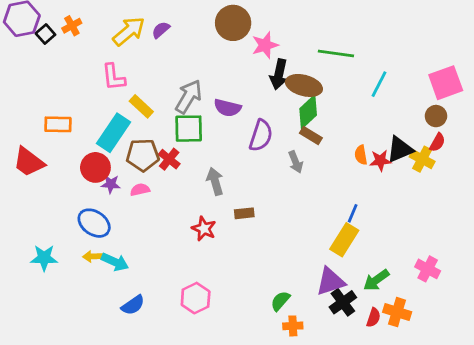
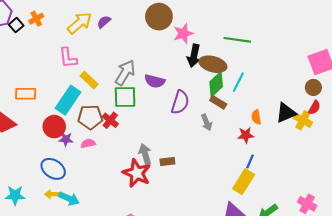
cyan line: (379, 84) -> (238, 82), moved
red star: (380, 161) -> (246, 135), moved
gray arrow: (215, 181) -> (145, 154), moved
red star: (204, 229) -> (137, 173), size x1.5

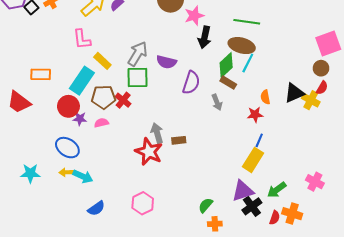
brown ellipse: (213, 64) -> (242, 46), moved

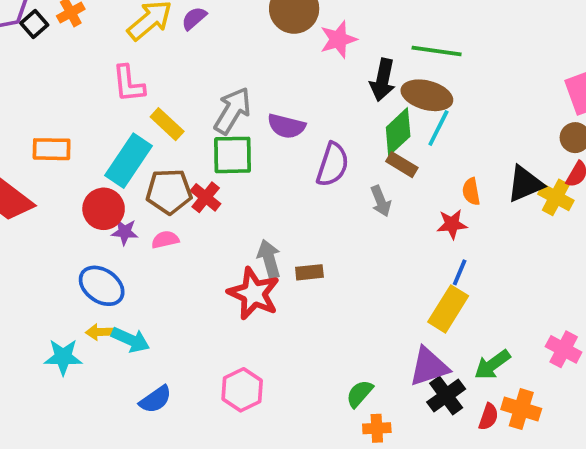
black arrow: (205, 37) -> (383, 80), moved
cyan star: (30, 173) -> (63, 357), moved

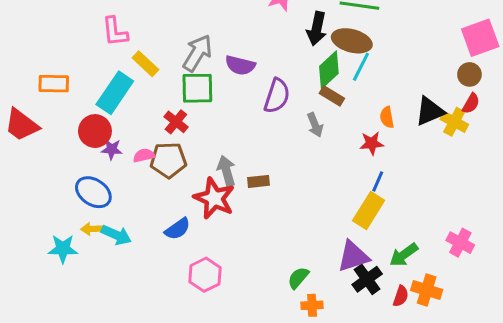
brown pentagon: (169, 192) -> (168, 160), moved
blue semicircle: (156, 399) -> (177, 229), moved

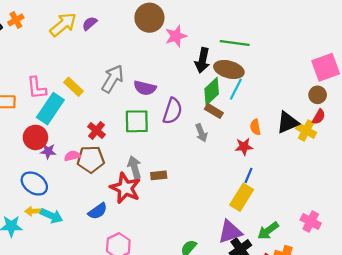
pink L-shape: (115, 32) -> (37, 88), moved
green square: (197, 88) -> (137, 121), moved

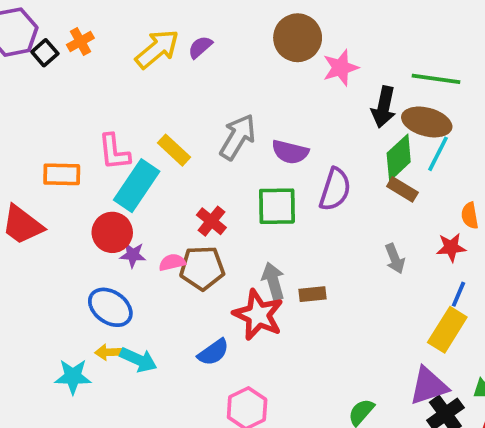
gray arrow: (201, 133) -> (395, 259), moved

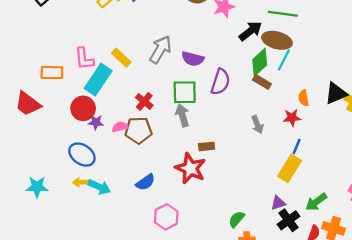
black arrow: (384, 107) -> (250, 31), turned -140
gray arrow: (273, 281) -> (182, 115), moved
red star: (258, 315) -> (190, 168), moved
cyan star: (73, 377) -> (37, 187), moved
purple triangle: (429, 386) -> (278, 203), size x0.6

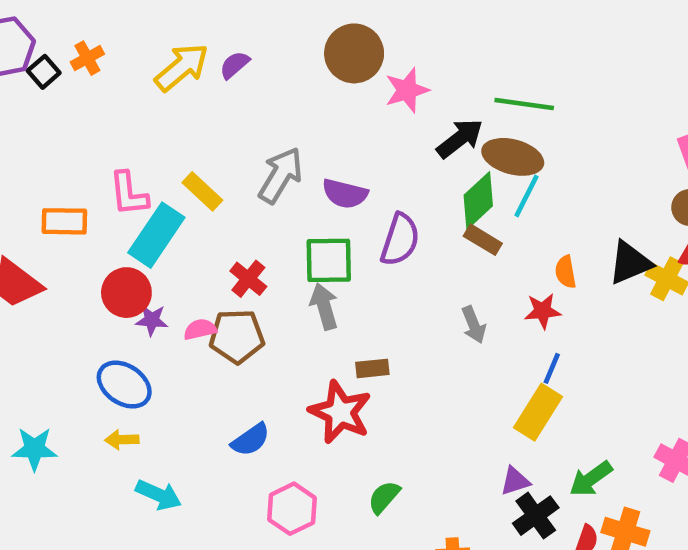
cyan arrow: (99, 187) -> (159, 495), moved
green semicircle: (237, 219) -> (384, 497), moved

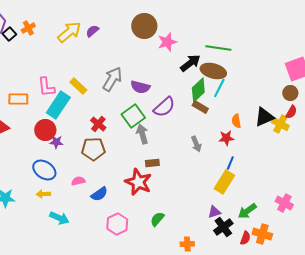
purple semicircle: (400, 240) -> (164, 107), turned 30
green square: (329, 260) -> (133, 116), turned -35
gray arrow: (324, 306) -> (142, 134), moved
pink semicircle: (200, 329) -> (78, 181), moved

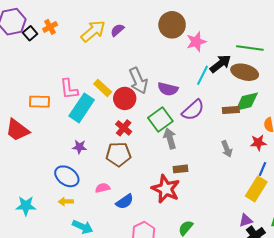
gray arrow: (112, 79) -> (138, 81), turned 125
cyan line: (219, 88) -> (203, 75), moved
green diamond: (198, 90) -> (247, 102), moved, turned 30
brown rectangle: (200, 107) -> (231, 110), turned -35
red circle: (45, 130) -> (125, 98), moved

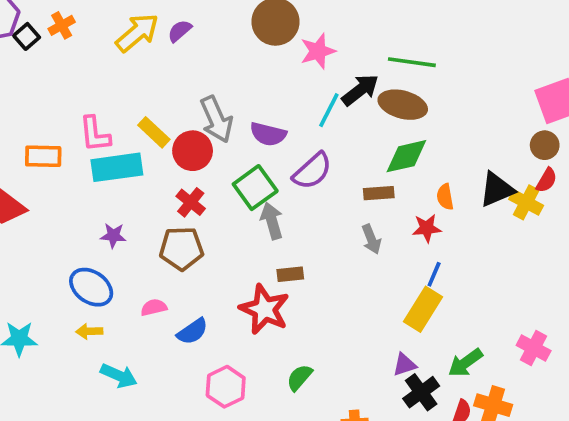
cyan rectangle: (82, 108) -> (117, 167), turned 48
brown rectangle: (231, 110) -> (379, 193), moved

